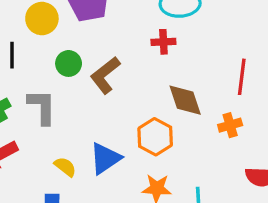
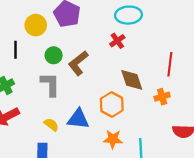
red cross: (163, 42) -> (117, 41), turned -32
gray L-shape: (42, 107) -> (50, 84), moved
blue triangle: (105, 158) -> (78, 119), turned 40

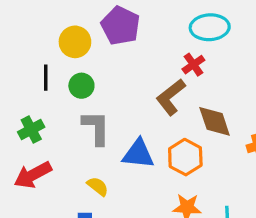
green circle: (54, 55) -> (81, 86), moved
brown L-shape: (78, 63) -> (171, 97), moved
blue triangle: (78, 119) -> (138, 154), moved

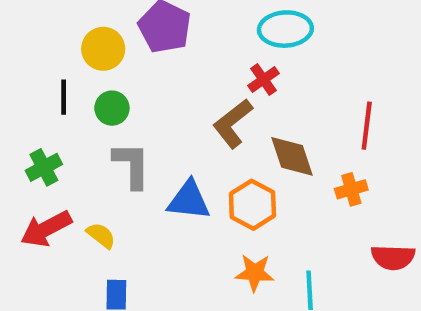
yellow semicircle: (98, 186) -> (101, 235), moved

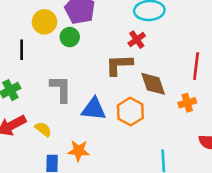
green circle: (112, 108) -> (70, 37), moved
brown L-shape: (233, 123) -> (119, 65), turned 36
orange star: (255, 273) -> (79, 151), moved

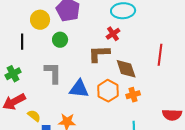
green circle: (70, 37) -> (60, 40), moved
orange cross: (187, 103) -> (133, 95), moved
yellow semicircle: (43, 129) -> (34, 116), moved

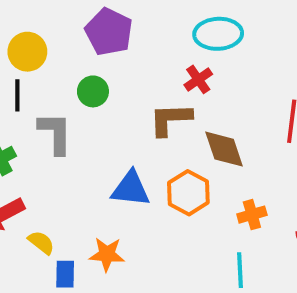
yellow circle: (40, 20) -> (27, 52), moved
gray L-shape: (53, 73) -> (55, 133), moved
orange cross: (133, 95) -> (252, 215), moved

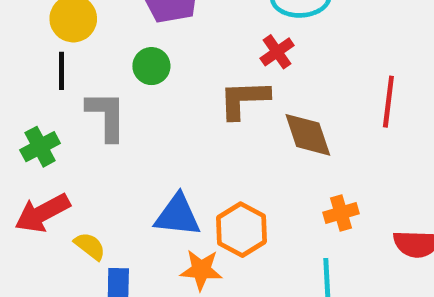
blue triangle: (131, 189) -> (178, 215), moved
orange hexagon: (188, 193) -> (242, 230), moved
orange star: (107, 254) -> (201, 270), moved

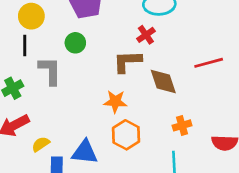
red line: (388, 102) -> (209, 63), turned 68
blue triangle: (178, 215) -> (85, 152), moved
yellow semicircle: (90, 246) -> (41, 144), turned -72
orange star: (201, 270) -> (115, 101), moved

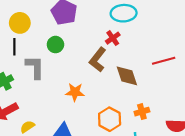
brown L-shape: (127, 61) -> (98, 60), turned -50
orange star: (115, 101) -> (75, 92), moved
orange hexagon: (126, 135) -> (110, 119), moved

